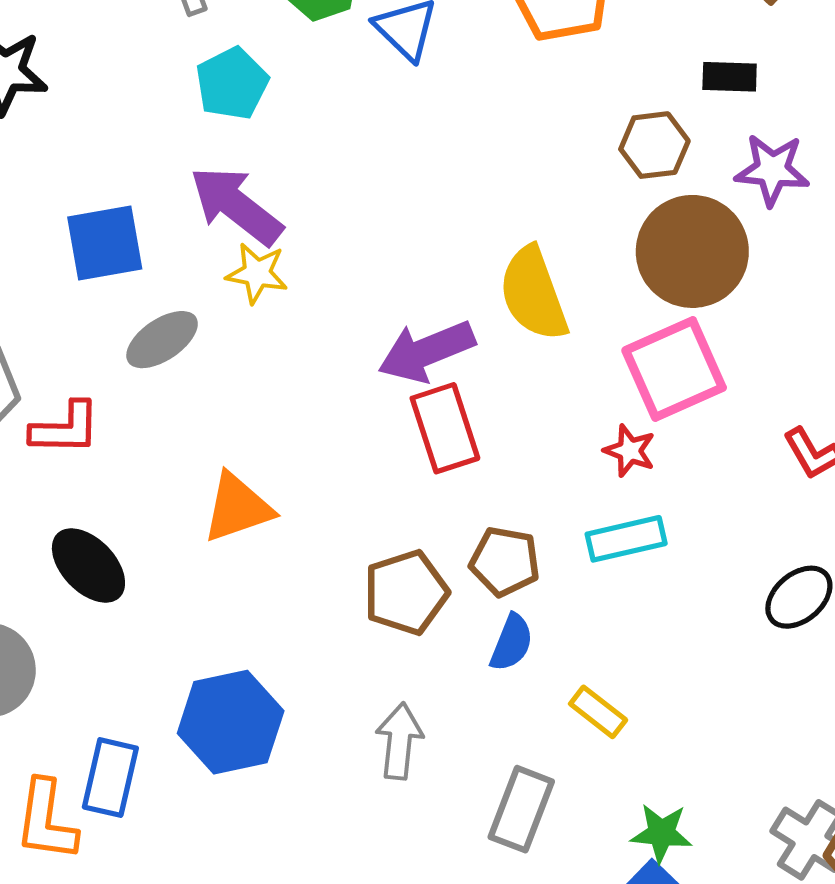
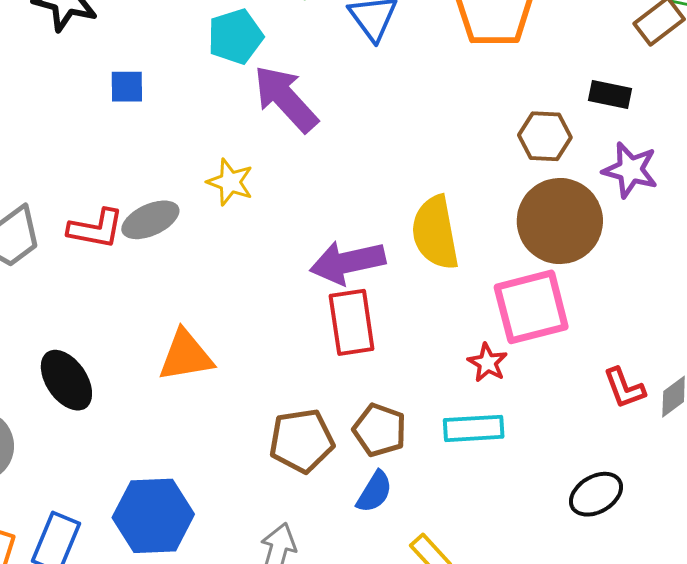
purple arrow: (236, 206) -> (286, 99), moved
blue square: (105, 243) -> (127, 87), moved, size x0.6
red L-shape: (65, 428) -> (96, 229), moved

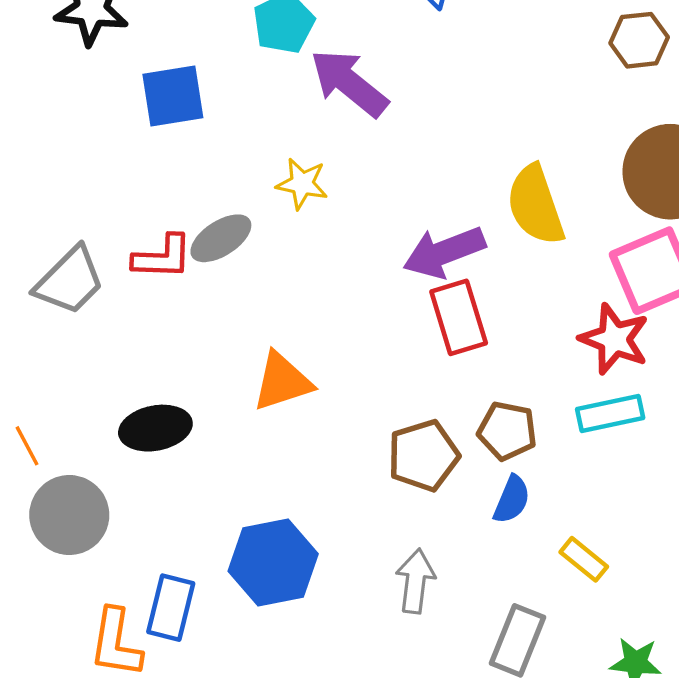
blue square: (127, 87) -> (173, 96), size x1.6
brown hexagon: (545, 136) -> (639, 40), moved
red star: (487, 363) -> (614, 339), size x1.6
black ellipse: (66, 380) -> (155, 428), turned -58

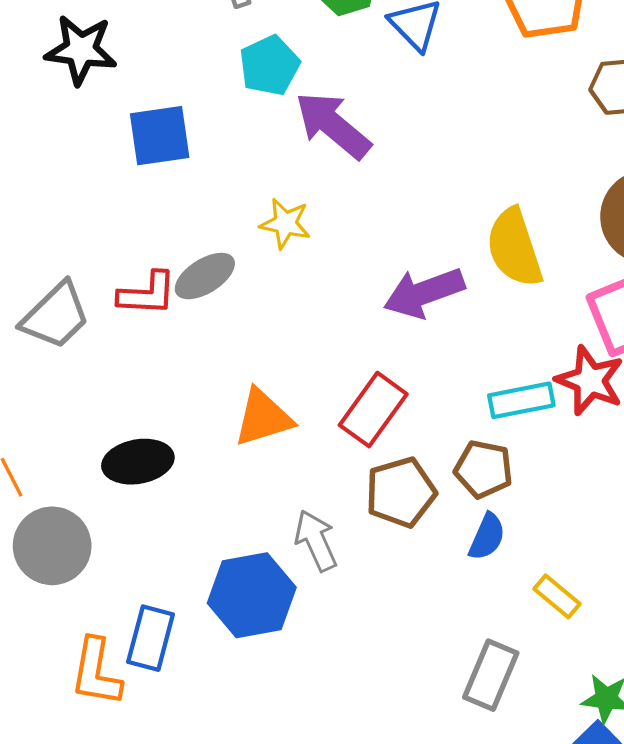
red rectangle: (459, 317) -> (373, 410), moved, turned 52
cyan rectangle: (610, 413) -> (521, 400), moved
gray arrow: (416, 581) -> (316, 541), moved, turned -32

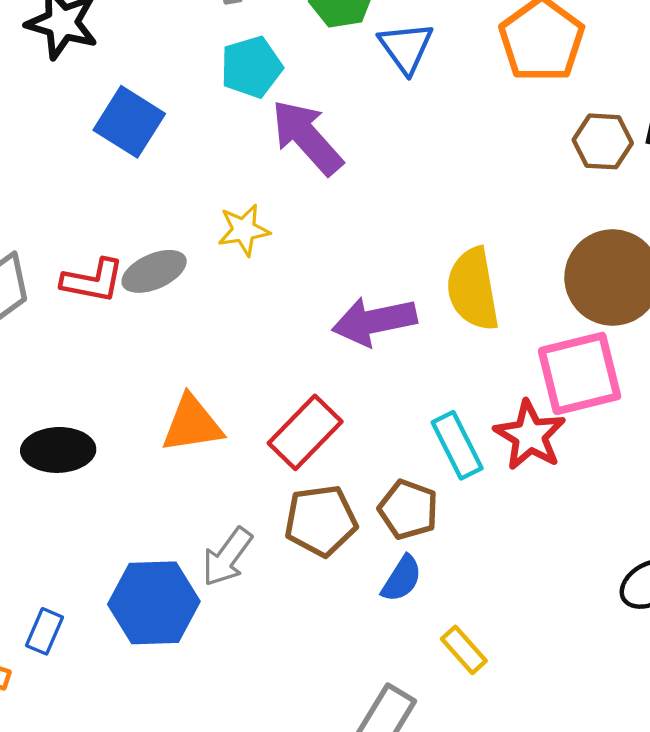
blue square: (160, 136) -> (129, 122), turned 32
yellow star: (285, 223) -> (244, 230), turned -30
cyan rectangle: (521, 400) -> (457, 445), turned 66
gray arrow: (316, 541) -> (227, 557), turned -128
blue rectangle: (151, 638) -> (44, 631), size x0.7

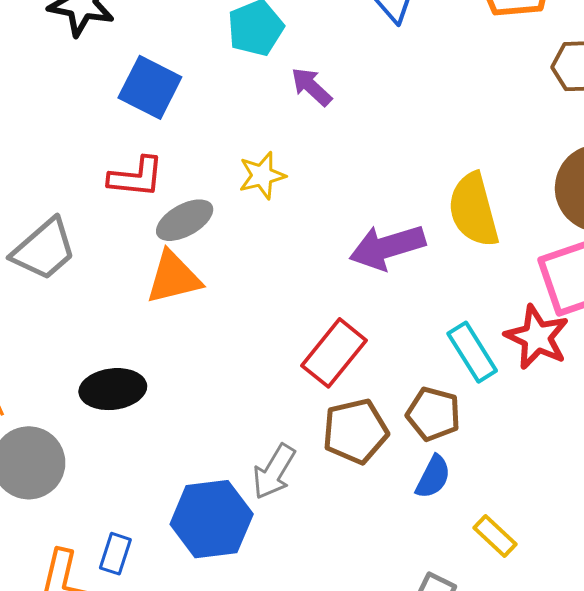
purple arrow: (307, 137) -> (311, 87), size x0.6
red L-shape: (93, 281) -> (136, 177), moved
orange triangle: (192, 424) -> (173, 277), moved

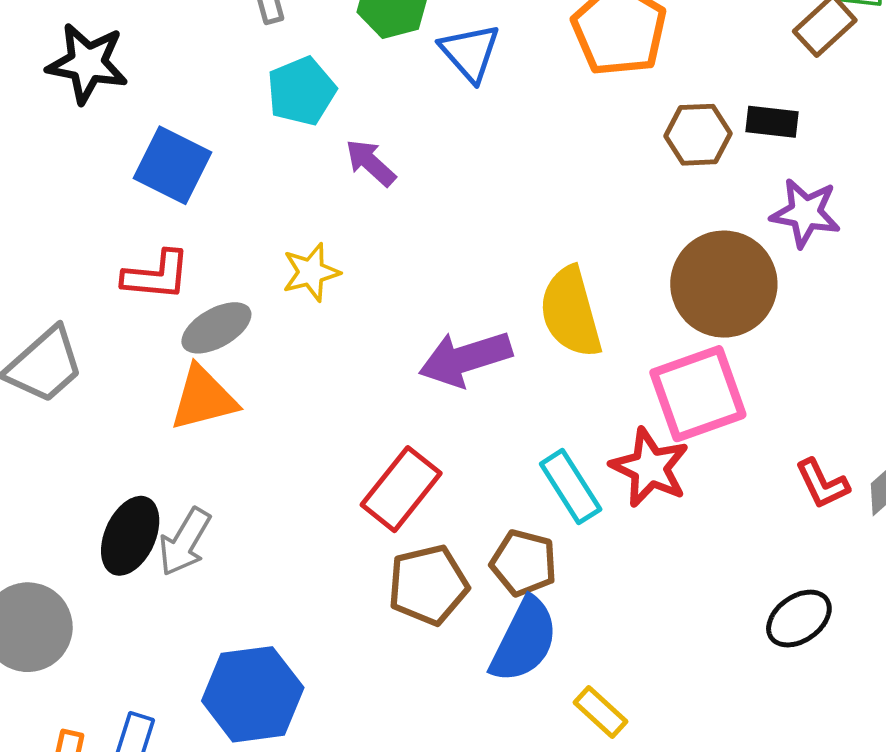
black ellipse: (113, 389) -> (130, 536), turned -58
gray arrow: (274, 472) -> (185, 542), moved
blue semicircle: (433, 477) -> (524, 640), size x1.6

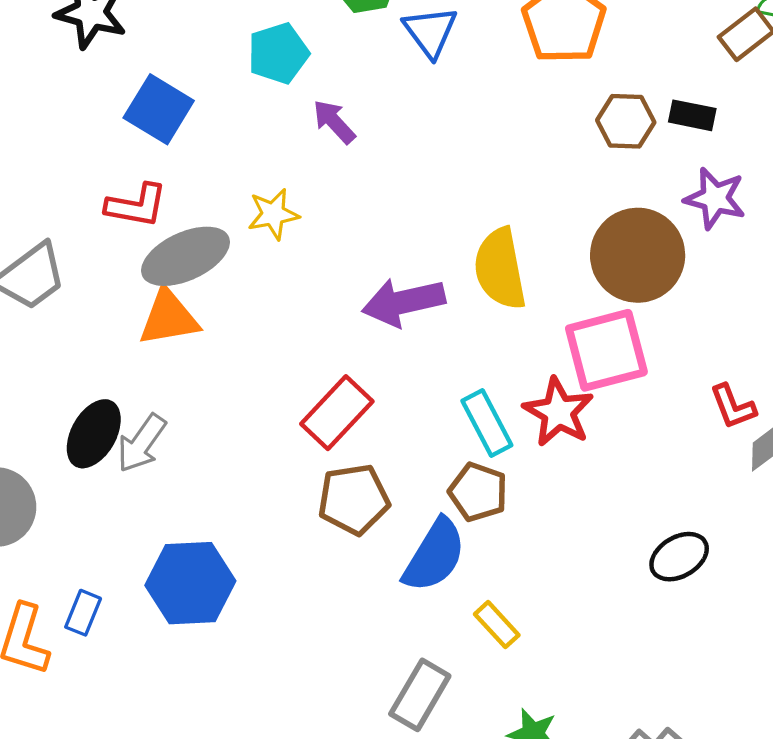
gray ellipse: (216, 328) -> (186, 256), size x1.4
red L-shape: (822, 484) -> (733, 407), moved
brown pentagon: (524, 563) -> (478, 492), moved

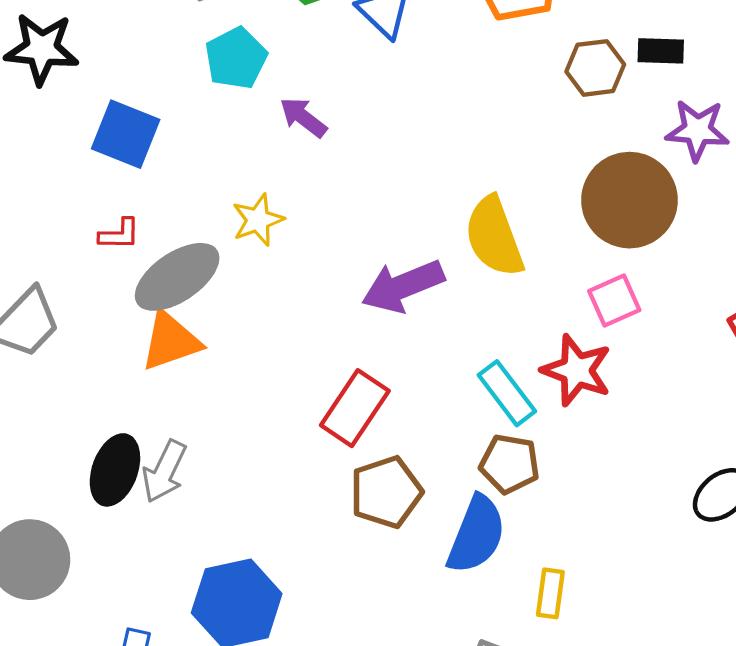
red L-shape: (136, 205) -> (119, 234), size x0.7
pink square: (606, 350) -> (614, 300), size x0.6
yellow rectangle: (497, 625) -> (550, 593), turned 60

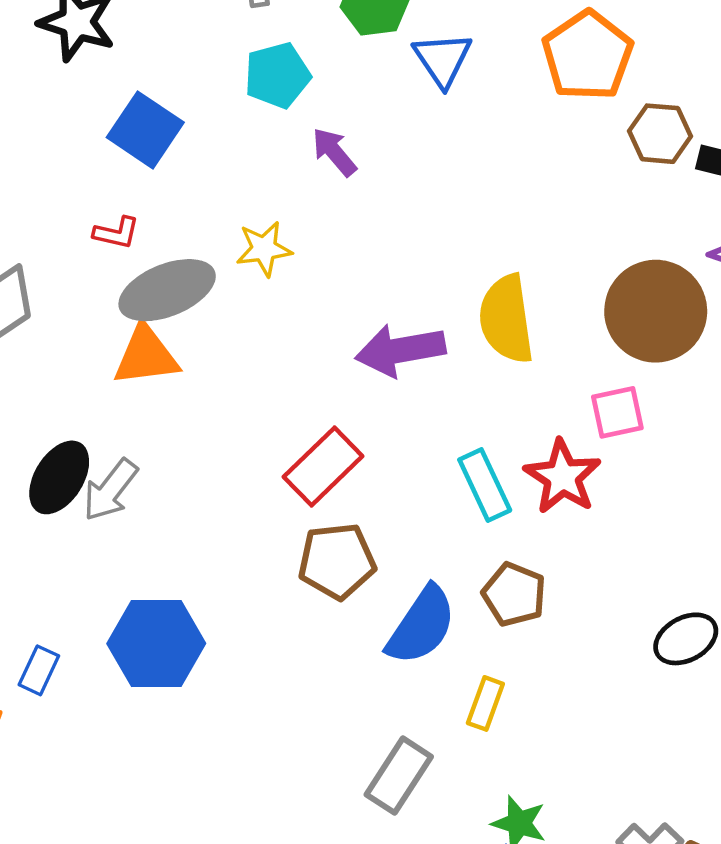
brown hexagon: (595, 68) -> (660, 134), moved
brown pentagon: (510, 464) -> (514, 594), moved

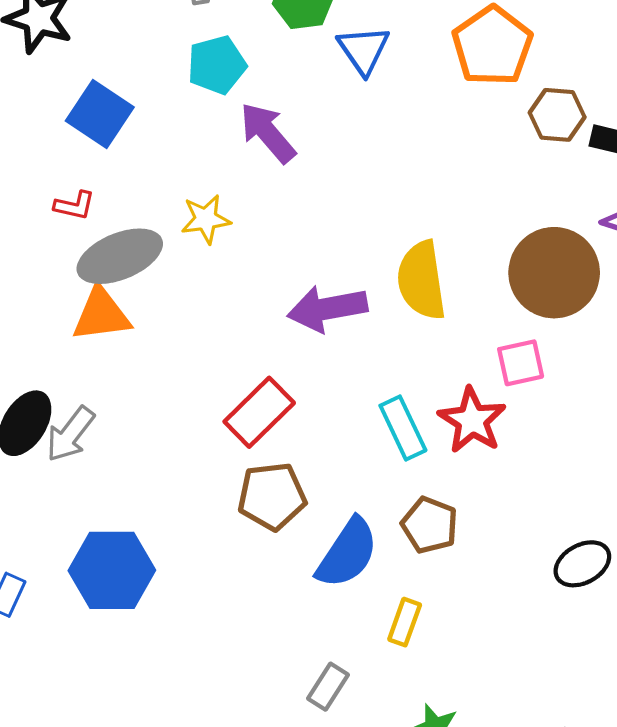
purple arrow: (334, 152) -> (268, 133), size x1.4
gray rectangle: (399, 776) -> (328, 687), size x0.7

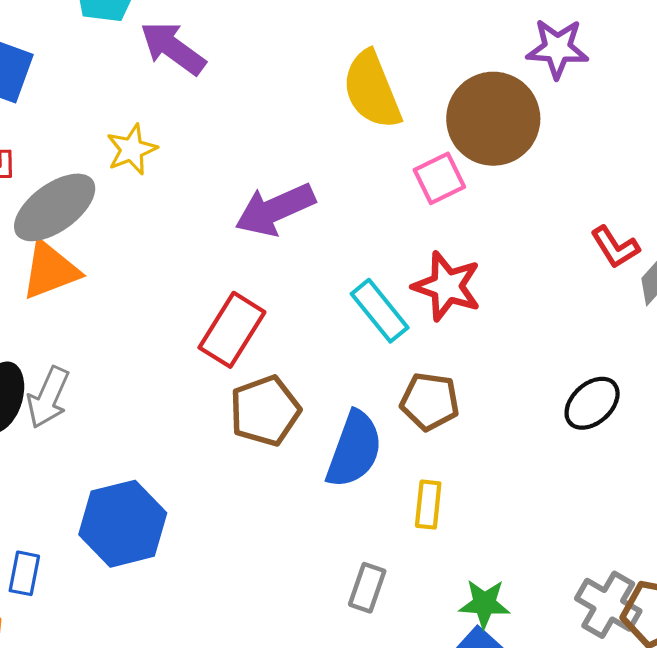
yellow semicircle: (421, 280) -> (372, 90), moved
pink square: (521, 363) -> (439, 178), moved

